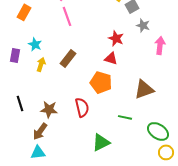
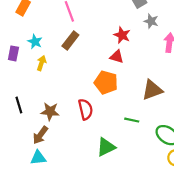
brown rectangle: (68, 58) -> (70, 40), moved

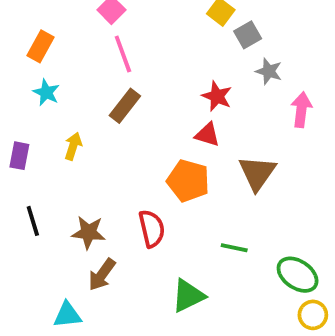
cyan star: (35, 42) -> (46, 92), moved
purple rectangle: (13, 53) -> (19, 156), moved
brown triangle: (152, 90) -> (257, 173), moved, turned -35
brown arrow: (40, 135) -> (102, 275), moved

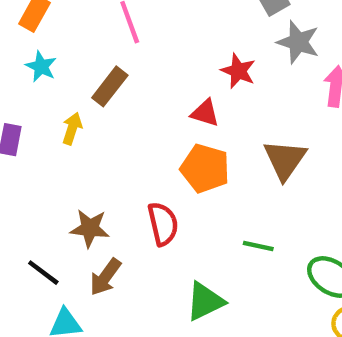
gray star: (269, 71) -> (298, 42), size x1.4
brown rectangle: (125, 106) -> (110, 86), moved
red triangle: (207, 135) -> (205, 113), moved
black line: (33, 221) -> (43, 273), moved, turned -36

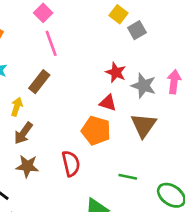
gray star: (298, 42) -> (144, 86), moved
red triangle: (205, 113) -> (108, 103), moved
brown arrow: (105, 277) -> (23, 133), moved

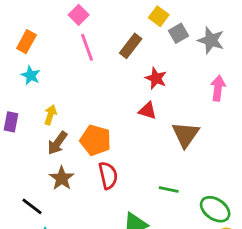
brown rectangle: (39, 82) -> (131, 46), moved
gray star: (144, 86) -> (211, 40), moved
orange pentagon: (96, 131) -> (95, 140), moved
brown star: (27, 166) -> (62, 178), turned 30

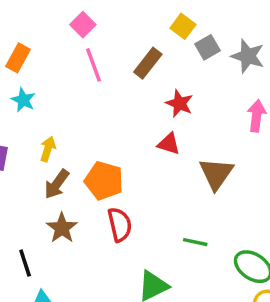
black line: (32, 206) -> (25, 263), turned 35

